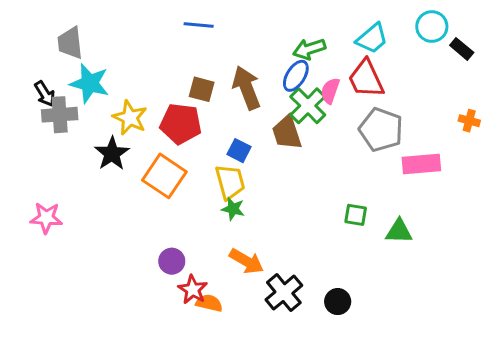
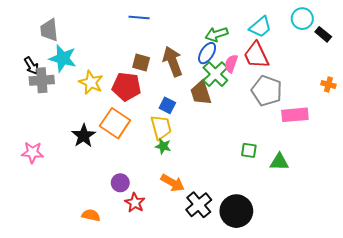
black star: (112, 154) -> (84, 136), moved
black circle: (338, 302) -> (236, 211), size x1.8
orange semicircle: (209, 303) -> (91, 215), moved

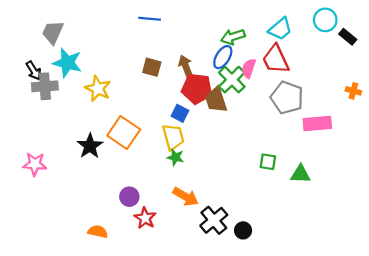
gray trapezoid: (49, 30) -> (53, 32), turned 30
brown arrow: (173, 61) -> (186, 66), size x0.7
red pentagon: (127, 87) -> (197, 89), moved
black circle: (236, 211) -> (243, 230), moved, size x0.5

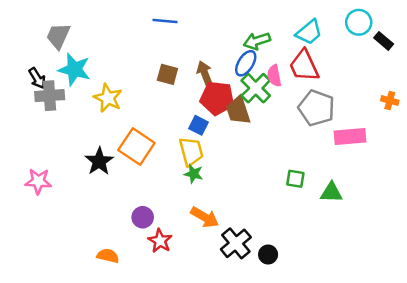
pink semicircle: (249, 68) -> (274, 76), turned -30

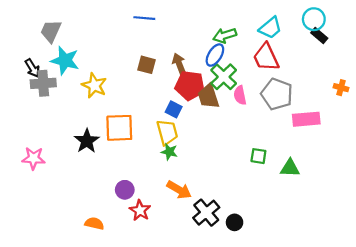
black rectangle: (384, 41) -> (319, 35), moved
pink semicircle: (274, 76) -> (240, 95), moved
orange square: (136, 146) -> (119, 128), turned -36

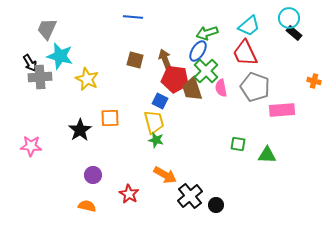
orange square: (119, 128) -> (110, 118), size x0.7
purple circle: (125, 190) -> (93, 175), moved

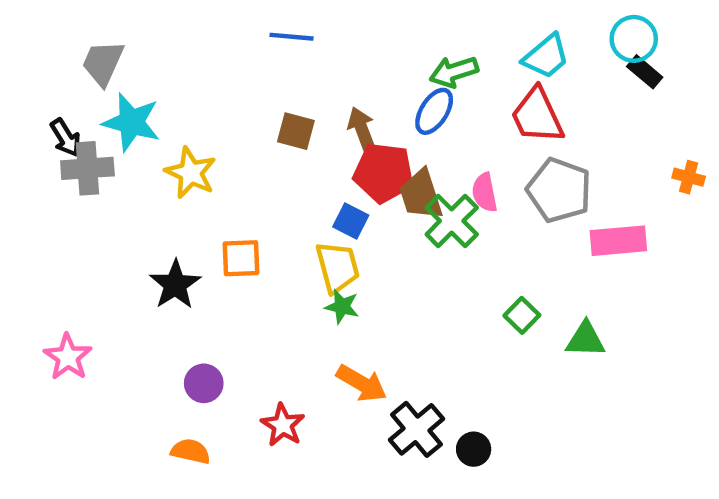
green cross: (206, 71) -> (452, 221), moved
green square: (238, 144) -> (522, 315), turned 35
pink star: (31, 146) -> (68, 357), moved, turned 30

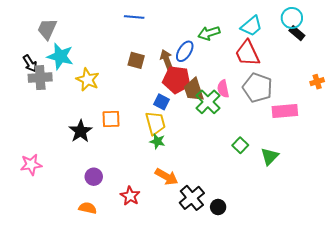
blue ellipse: (434, 111) -> (185, 51), moved
orange cross: (689, 177) -> (317, 82), turned -32
green triangle: (585, 339) -> (270, 156), turned -48
pink star: (68, 357) -> (31, 165), turned 30

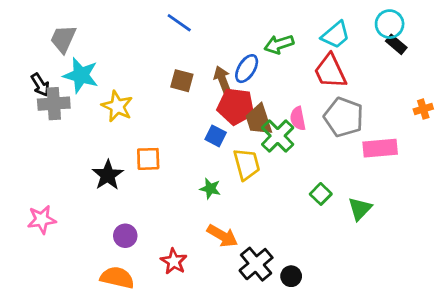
blue line: (134, 17) -> (179, 23), turned 30
yellow trapezoid: (155, 123) -> (247, 164), moved
orange semicircle: (88, 208) -> (117, 278), size x1.4

